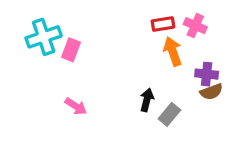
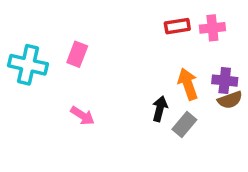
pink cross: (195, 26) -> (212, 28), turned -30
cyan cross: (44, 37) -> (28, 65), moved, turned 32
orange arrow: (173, 51) -> (188, 84), moved

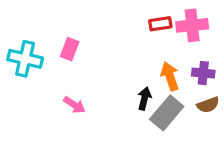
pink cross: (212, 28) -> (192, 25), size x1.4
brown semicircle: (230, 100) -> (208, 105), moved
gray rectangle: (184, 124) -> (167, 113), size x1.5

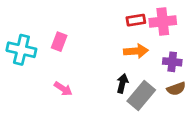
orange arrow: (170, 76) -> (136, 51), moved, turned 105

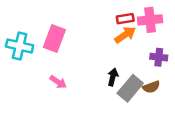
pink rectangle: (59, 42) -> (54, 39), size x1.5
orange arrow: (136, 51) -> (125, 35), moved, turned -30
brown semicircle: (176, 89) -> (151, 87), moved

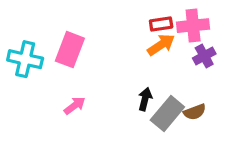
purple cross: (159, 57) -> (204, 56), moved, turned -35
pink arrow: (58, 82) -> (75, 106), turned -70

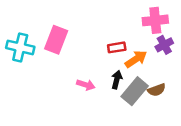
red rectangle: (161, 24) -> (117, 47), moved
orange arrow: (161, 45) -> (136, 59), moved
pink arrow: (75, 106) -> (86, 85), moved, turned 54

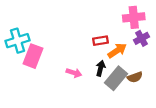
pink rectangle: (56, 40) -> (33, 56), moved
cyan cross: (20, 47) -> (17, 41), turned -30

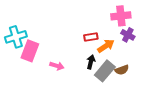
purple cross: (141, 38) -> (128, 35), turned -32
pink arrow: (74, 73) -> (57, 66), moved

